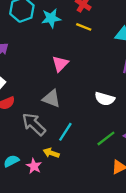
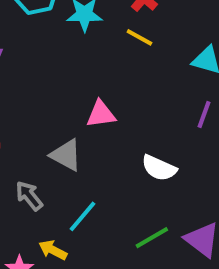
pink triangle: (60, 64) -> (101, 114), moved, turned 30
gray arrow: (34, 124) -> (29, 196), size x0.7

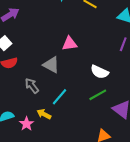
green line: (152, 238) -> (98, 95), moved

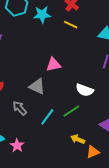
green line: (98, 95) -> (71, 111), moved
yellow arrow: (44, 114) -> (78, 139), moved

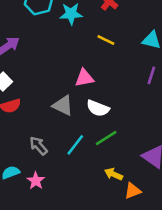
yellow line: (71, 25) -> (106, 40), moved
white semicircle: (85, 90) -> (98, 108), moved
gray arrow: (20, 108) -> (39, 146), moved

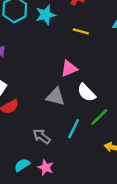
white semicircle: (98, 108) -> (86, 93), turned 36

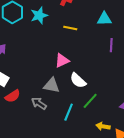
gray arrow: (42, 136) -> (39, 103), moved

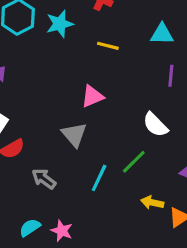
white semicircle: (78, 80) -> (155, 125), moved
gray triangle: (51, 85) -> (74, 135), turned 36
gray arrow: (39, 103) -> (44, 179), moved

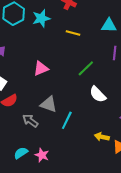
pink triangle: (92, 96) -> (41, 68), moved
white semicircle: (155, 125) -> (98, 94), moved
gray triangle: (74, 135) -> (49, 104), moved, turned -30
green line: (134, 162) -> (86, 68), moved

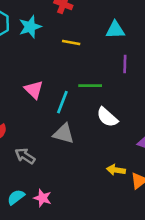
pink triangle: (41, 68) -> (34, 90), turned -49
green line: (86, 68) -> (90, 86), turned 48
gray triangle: (49, 104) -> (64, 134), moved
cyan line: (67, 120) -> (62, 102), moved

